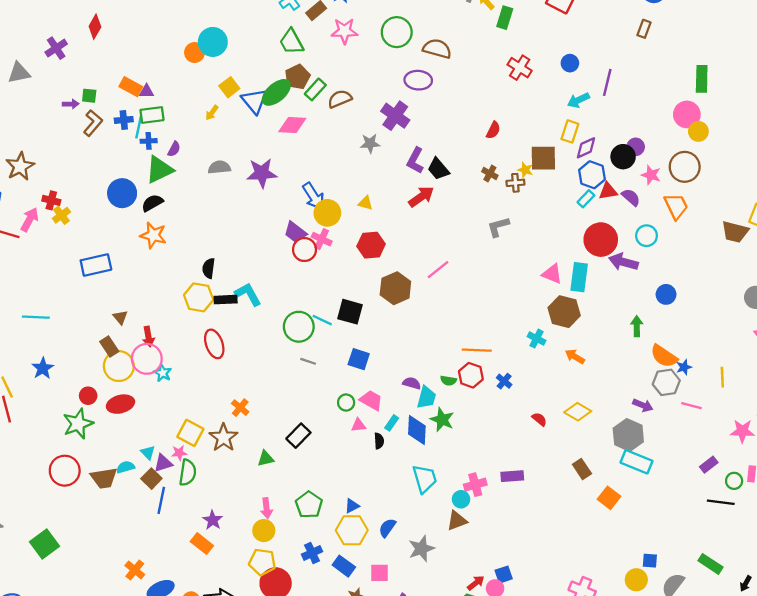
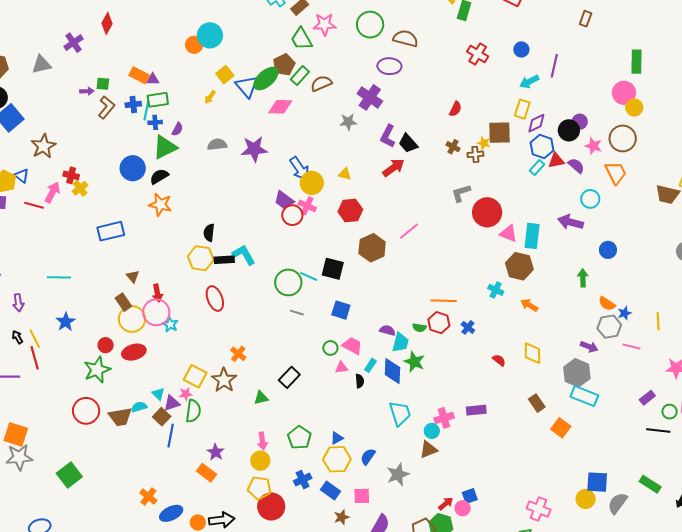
green trapezoid: (291, 42) -> (301, 39), moved
red circle: (601, 240) -> (487, 212), moved
orange semicircle: (664, 356) -> (607, 304), size x0.7
yellow diamond: (578, 412) -> (532, 353), turned 60
blue square: (650, 561) -> (597, 482), size x1.6

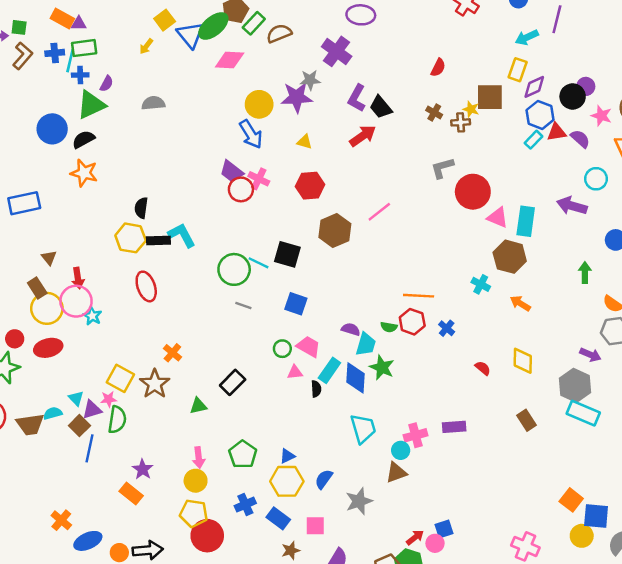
purple star: (254, 149) -> (297, 97), moved
yellow circle: (312, 183) -> (259, 104), moved
cyan rectangle: (370, 365) -> (329, 370), size x1.5
orange square: (561, 428) -> (571, 500), moved

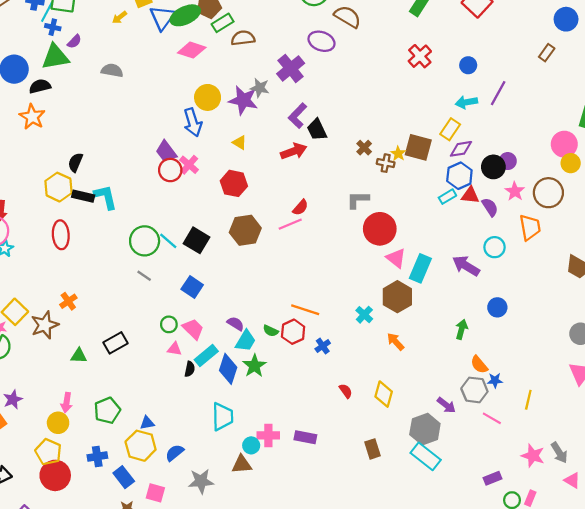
red semicircle: (438, 68) -> (300, 208), moved

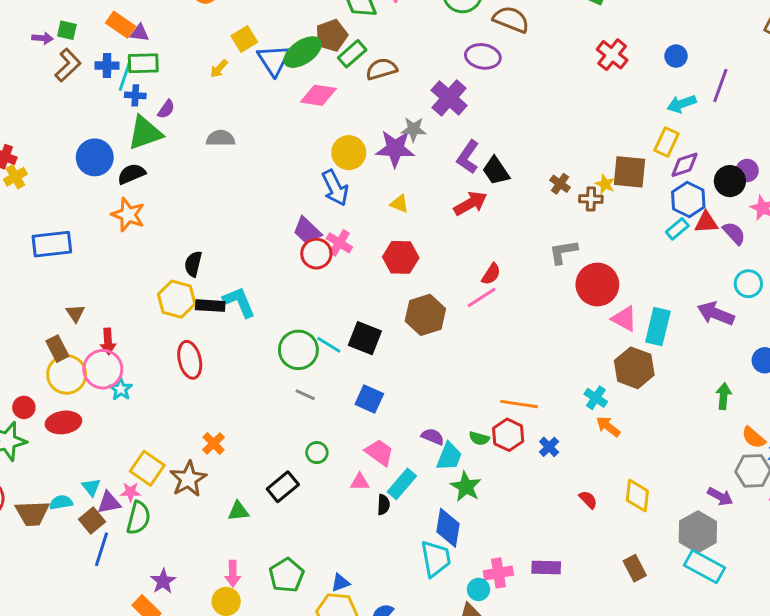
green circle: (169, 324) -> (317, 453), moved
orange arrow: (395, 342) -> (608, 427), moved
blue diamond: (228, 369) -> (448, 528), moved

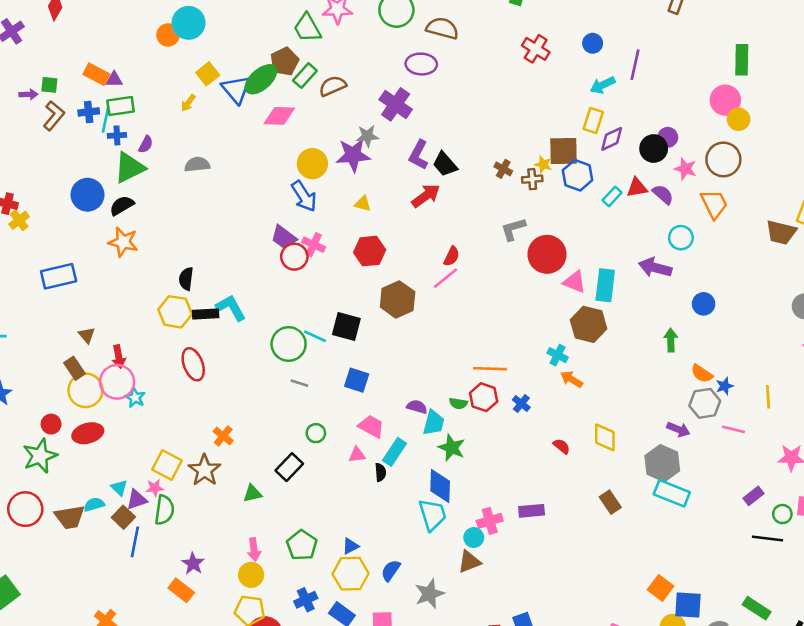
blue hexagon: (688, 200) -> (578, 175), moved

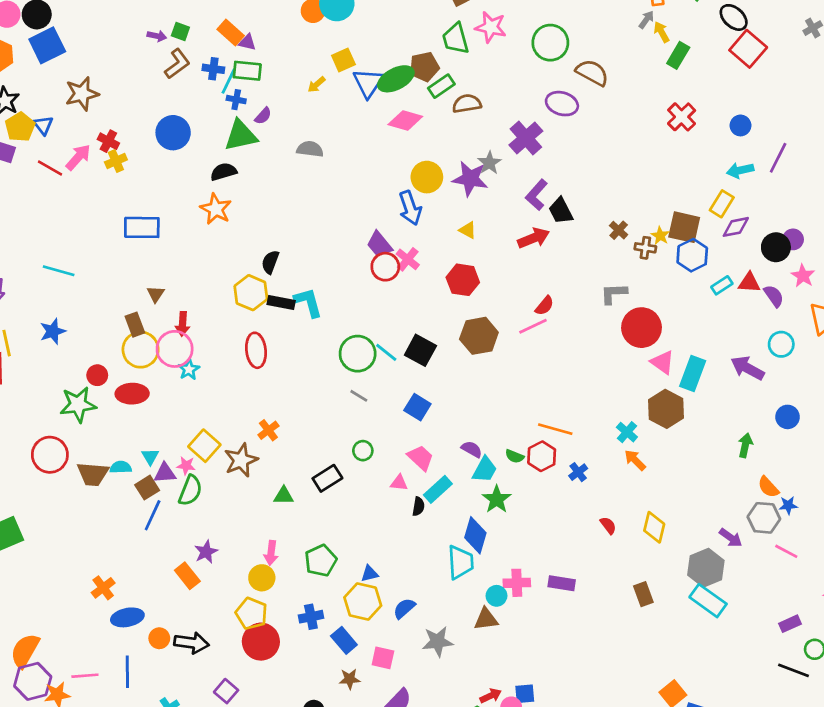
gray star: (367, 136) -> (489, 163), turned 30
blue circle: (87, 195) -> (173, 133), moved

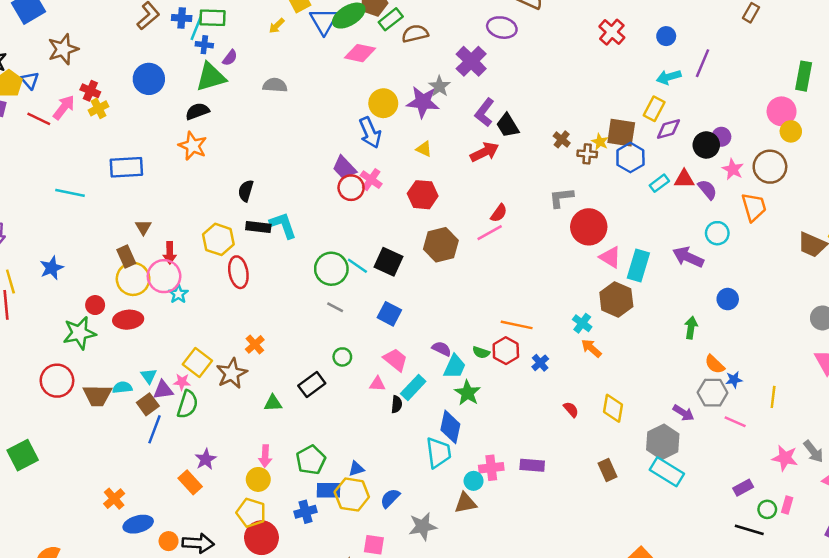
cyan line: (59, 271) -> (70, 193), moved
yellow hexagon: (251, 293) -> (218, 239), moved
blue rectangle: (344, 640) -> (328, 490), moved, turned -45

